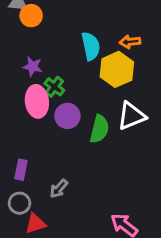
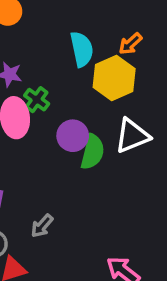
orange arrow: (130, 42) -> (130, 44), turned -36
purple circle: (67, 116) -> (73, 136), moved

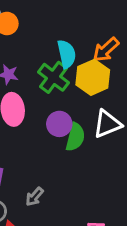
orange arrow: (130, 44) -> (106, 50), size x1.4
green cross: (37, 100) -> (53, 77), moved, size x1.5

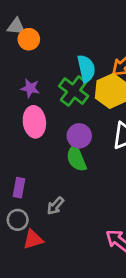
green semicircle: (75, 137) -> (76, 158), moved, turned 144

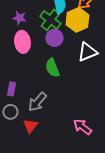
purple circle: (79, 136) -> (54, 38), moved
gray arrow: (55, 206) -> (37, 102), size x1.5
red triangle: (33, 239) -> (30, 126), moved, turned -35

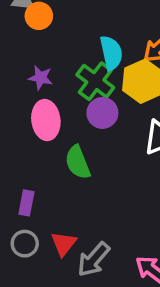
green semicircle: (52, 68) -> (78, 162), moved
gray arrow: (37, 102) -> (94, 259), moved
red triangle: (30, 126) -> (64, 244), moved

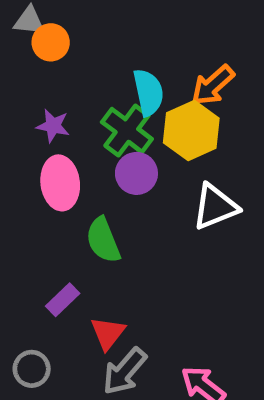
purple rectangle: (26, 203) -> (63, 300), moved, turned 35
gray circle: (25, 244) -> (32, 369), moved
red triangle: (64, 244) -> (108, 333), moved

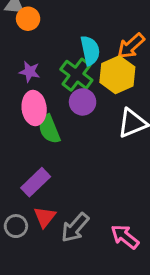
green semicircle: (103, 240) -> (49, 129), moved
purple rectangle: (63, 300) -> (36, 182), size x1.4
red triangle: (108, 333) -> (45, 217), moved

